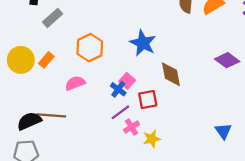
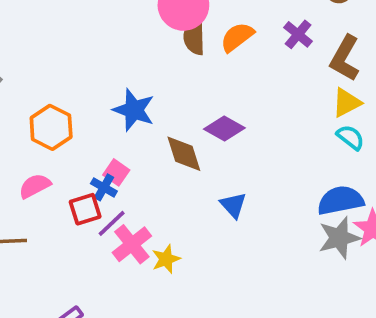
purple diamond: (227, 60) -> (224, 128), moved
red square: (148, 100) -> (85, 209), moved
pink cross: (131, 127) -> (132, 244), size x1.5
blue triangle: (223, 131) -> (233, 205), moved

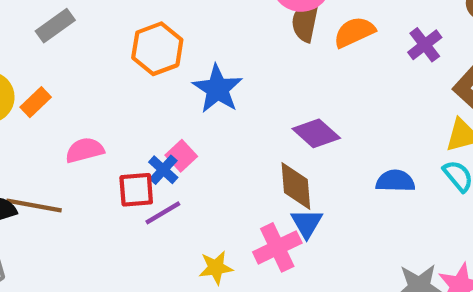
orange hexagon: (51, 127) -> (157, 49), moved
brown diamond: (184, 154) -> (296, 186), moved
blue semicircle: (340, 200) -> (395, 181), moved, size x0.7
pink cross: (132, 244) -> (277, 247), moved

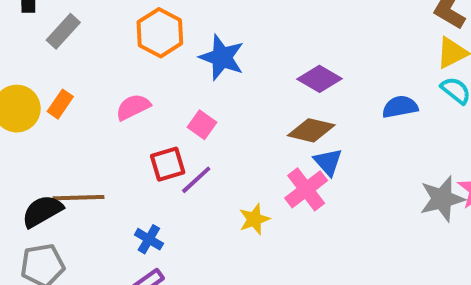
pink semicircle: (85, 150) -> (133, 107), moved
blue cross: (163, 170) -> (149, 239), moved
brown diamond: (296, 186) -> (311, 130), turned -60

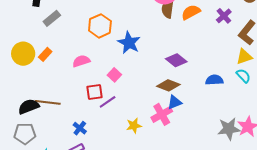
blue triangle: (328, 162) -> (175, 102), turned 42

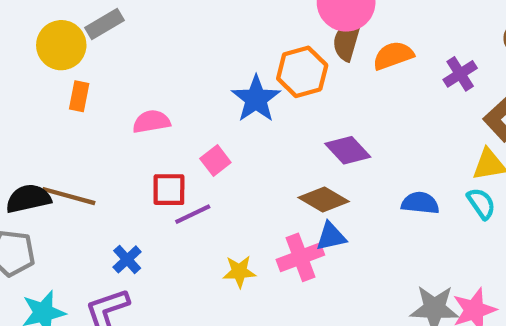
orange hexagon: (100, 26) -> (302, 72), moved
yellow circle: (23, 54) -> (61, 45), moved
orange rectangle: (45, 54) -> (79, 96), turned -40

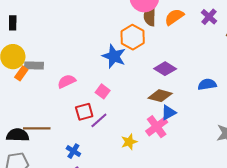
gray rectangle: (104, 24) -> (34, 65), moved, turned 48
orange rectangle: (79, 96) -> (21, 73), moved, turned 40
black semicircle: (28, 199) -> (18, 135), turned 30

